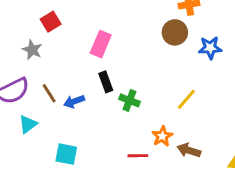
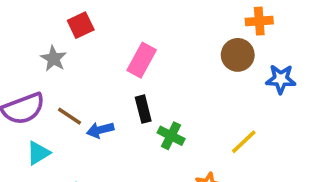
brown line: (49, 93) -> (69, 116), turned -30

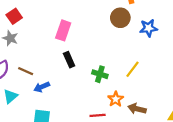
red square: (81, 25) -> (14, 16), moved
blue arrow: (100, 130) -> (42, 87), moved
green cross: (171, 136) -> (100, 74), moved

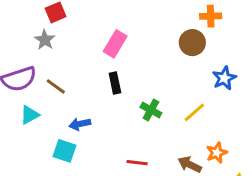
blue star: (149, 28) -> (224, 78), moved, turned -30
blue arrow: (42, 87) -> (80, 124), moved
orange star: (116, 99) -> (217, 153), moved

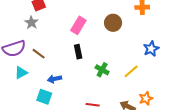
brown circle: (192, 43) -> (113, 23), moved

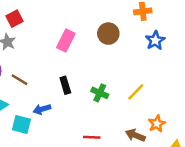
blue star: (151, 49) -> (155, 40), moved
black rectangle: (78, 52) -> (65, 85), moved
cyan square: (44, 97) -> (21, 124), moved

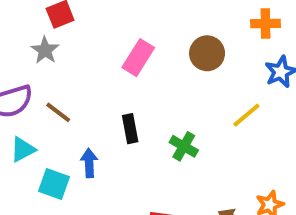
yellow line: (136, 92) -> (246, 115), moved
blue arrow: (42, 109) -> (89, 163), turned 98

